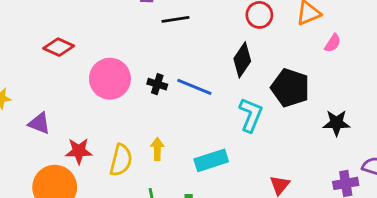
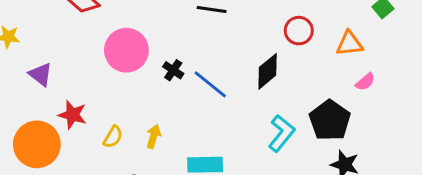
black pentagon: (290, 88) -> (330, 120), moved
cyan L-shape: (251, 115) -> (282, 133), moved
yellow semicircle: (121, 160) -> (113, 137), size x0.7

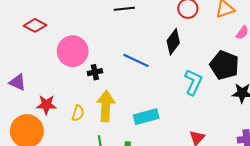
black cross: (173, 70) -> (95, 72), moved, turned -32
yellow arrow: (153, 137) -> (106, 106), size x1.8

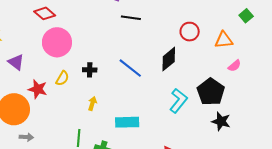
pink circle: (73, 51) -> (57, 42), moved
yellow arrow: (106, 106) -> (92, 103), size x0.5
yellow semicircle: (78, 113) -> (62, 78), moved

